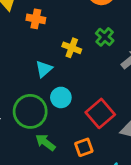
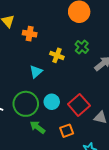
cyan circle: (61, 97) -> (52, 102), moved

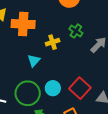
orange cross: (30, 34) -> (23, 24), size x1.6
yellow cross: (57, 55) -> (53, 42), turned -32

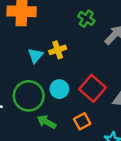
yellow cross: (53, 42) -> (58, 50), moved

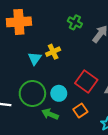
cyan circle: (59, 89) -> (59, 93), moved

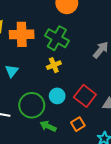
green cross: (75, 22) -> (57, 38), moved, size x1.6
cyan triangle: (35, 59) -> (12, 71), moved
cyan circle: (59, 93) -> (57, 96), moved

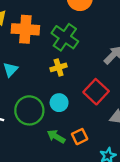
red square: (85, 96) -> (96, 92), moved
green arrow: (48, 126) -> (56, 136), moved

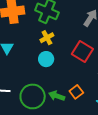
cyan circle: (59, 103) -> (46, 59), moved
green circle: (29, 110) -> (33, 96), moved

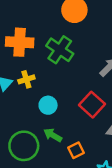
yellow cross: (47, 38) -> (26, 79), moved
green arrow: (57, 96) -> (53, 135), moved

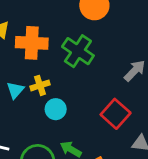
cyan circle: (48, 105) -> (56, 109), moved

